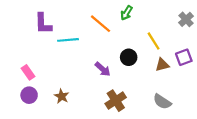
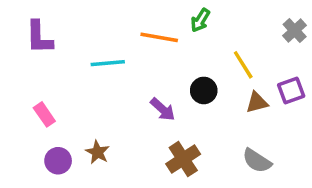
purple L-shape: (43, 24) -> (39, 37), moved
orange line: (101, 24) -> (159, 37), turned -30
purple circle: (29, 95) -> (58, 161), moved

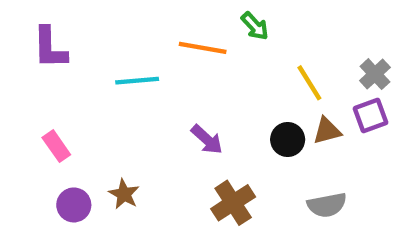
green arrow: (200, 20) -> (255, 26), turned -75
gray cross: (295, 30) -> (375, 74), moved
black circle: (204, 90) -> (288, 140), moved
gray semicircle: (257, 161) -> (327, 205), turned -44

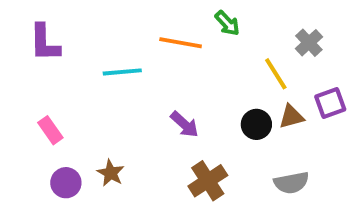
gray cross: (375, 74) -> (309, 43), moved

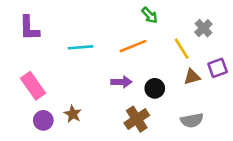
orange line: (181, 43) -> (133, 46), moved, turned -32
purple arrow: (184, 124) -> (121, 82), turned -42
black circle: (256, 124) -> (155, 88), moved
pink rectangle: (50, 130) -> (33, 86), size x1.5

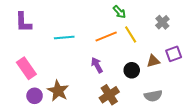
yellow line: (182, 49) -> (131, 34), moved
purple arrow: (121, 82) -> (97, 65), turned -119
black circle: (155, 88) -> (132, 70), moved
brown star: (73, 114) -> (58, 91), size x1.5

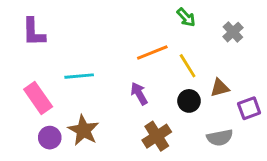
green arrow: (119, 12) -> (186, 17), moved
yellow line: (131, 34) -> (188, 66), moved
cyan line: (64, 38) -> (79, 76), moved
purple square: (174, 54) -> (249, 108), moved

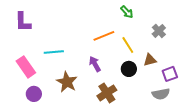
gray cross: (233, 32) -> (159, 31), moved
brown star: (83, 130) -> (67, 82), moved
gray semicircle: (220, 138) -> (161, 94), moved

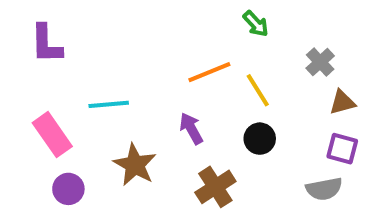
brown triangle: (150, 60) -> (342, 102), moved
purple square: (170, 74) -> (342, 149), turned 35

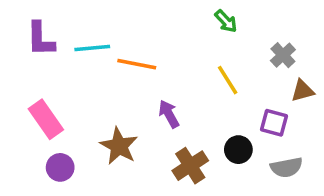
orange line: (209, 72) -> (137, 64), moved, turned 33
cyan line: (109, 104) -> (92, 48), moved
black circle: (260, 139) -> (238, 150), moved
purple square: (342, 149) -> (274, 123), moved

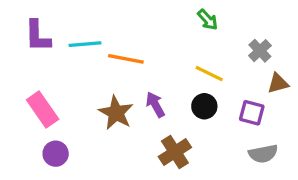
yellow line: (228, 80) -> (209, 74), turned -32
brown star: (119, 146) -> (116, 113), moved
black circle: (238, 150) -> (204, 106), moved

